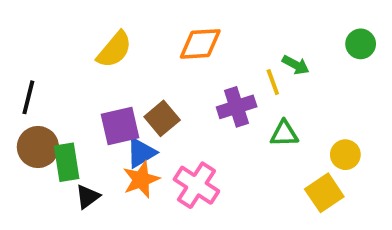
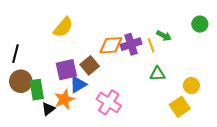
orange diamond: (200, 44) -> (111, 45), moved
purple cross: (237, 107) -> (131, 44), moved
orange star: (141, 179) -> (64, 99), moved

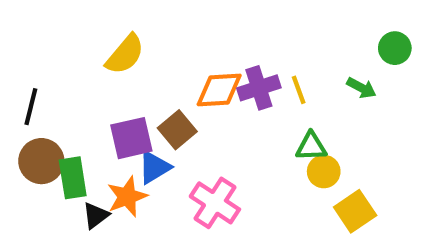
green arrow: (164, 36) -> (361, 88), moved
yellow circle: (191, 85) -> (324, 172), moved

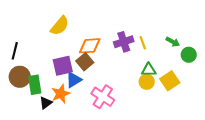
green circle: (395, 48) -> (189, 55), moved
orange diamond: (219, 90) -> (90, 46), moved
yellow circle: (324, 172) -> (147, 82), moved
yellow square: (355, 211) -> (170, 81), moved

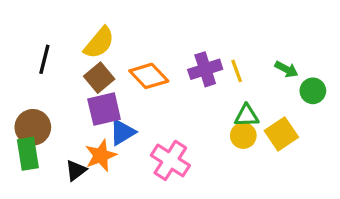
orange diamond: (90, 46) -> (149, 76), turned 50
black line: (15, 51) -> (44, 59), moved
brown square: (85, 62) -> (99, 78), moved
green rectangle: (35, 85) -> (28, 154), moved

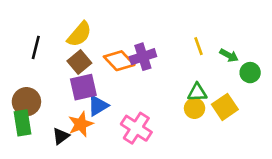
purple cross: (205, 69) -> (143, 57), moved
yellow line: (237, 71) -> (198, 46), moved

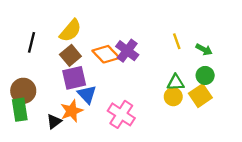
purple cross: (143, 57) -> (127, 51), turned -35
green circle: (250, 73) -> (205, 75), moved
blue triangle: (98, 106) -> (87, 94), turned -42

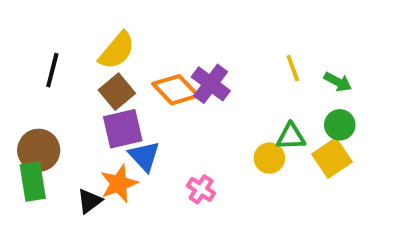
yellow circle: (173, 97) -> (269, 158), moved
pink cross: (121, 114) -> (201, 189), size x0.6

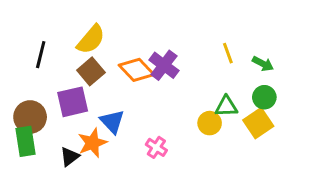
purple square: (123, 129) -> (73, 102), moved

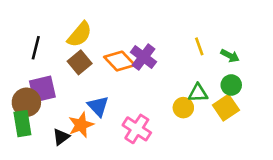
purple square: (73, 102) -> (42, 89), moved
pink cross: (156, 147) -> (137, 129), size x1.5

